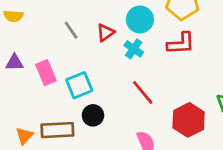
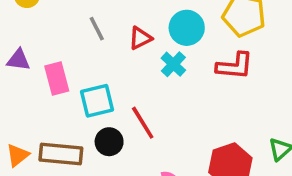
red line: (143, 93) -> (143, 123), moved

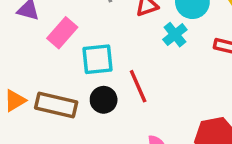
pink rectangle: (57, 78) -> (62, 33), turned 48

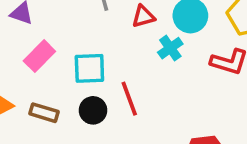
pink rectangle: (62, 33) -> (39, 56), moved
brown rectangle: (56, 105) -> (44, 113), size x0.7

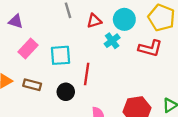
red line: (129, 99) -> (87, 74), turned 30
black circle: (93, 110) -> (66, 92), moved

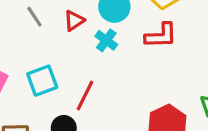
red line: (87, 74) -> (85, 96), turned 35

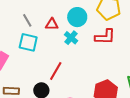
red triangle: (74, 21) -> (52, 24), turned 32
cyan square: (42, 81) -> (28, 42), moved, turned 30

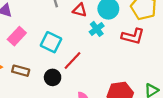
cyan square: (28, 42) -> (51, 42), moved

